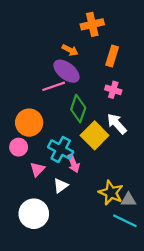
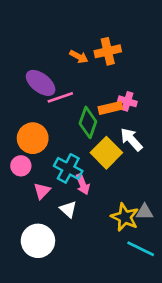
orange cross: (92, 24) -> (108, 51), moved
orange rectangle: (112, 56) -> (110, 108), moved, turned 60
purple ellipse: (66, 71) -> (41, 83), moved
white triangle: (61, 186) -> (68, 209), turned -42
gray triangle: (128, 200) -> (145, 212), moved

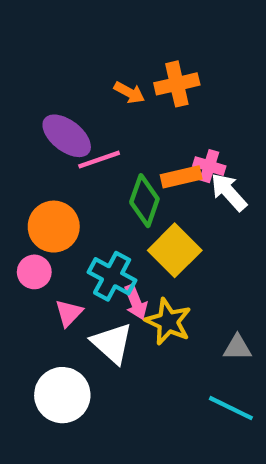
white arrow: (131, 139) -> (229, 192), moved
white triangle: (68, 209) -> (112, 343), size x1.5
yellow star: (125, 217) -> (168, 322), moved

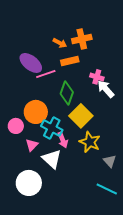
orange rectangle: (181, 177) -> (70, 61), moved
orange circle: (54, 227) -> (36, 112), moved
yellow star: (168, 322) -> (90, 142), moved
gray triangle: (237, 348) -> (110, 161), turned 48

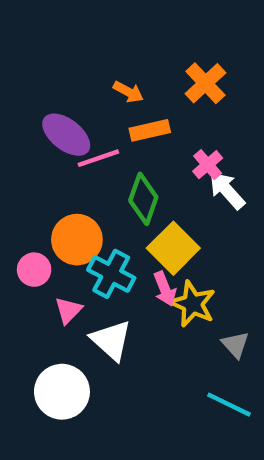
orange cross: (82, 39) -> (205, 83), moved, turned -30
pink cross: (97, 77) -> (208, 165), turned 32
pink arrow: (63, 140) -> (165, 289), moved

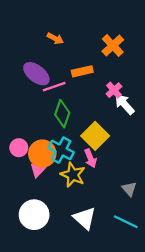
orange arrow: (128, 92) -> (55, 38), moved
green diamond: (143, 199) -> (62, 114), moved
orange circle: (77, 240) -> (42, 154), moved
yellow star: (193, 304) -> (73, 175), moved
white triangle: (111, 340) -> (85, 218), moved

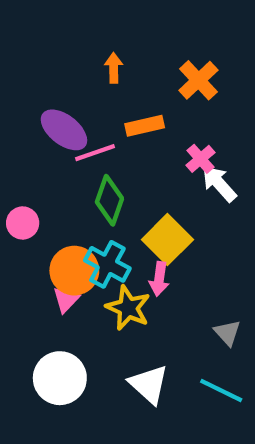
orange arrow: (55, 38) -> (114, 68), moved, turned -119
pink circle: (19, 148) -> (23, 223), moved
pink arrow: (90, 158) -> (159, 279), turned 30

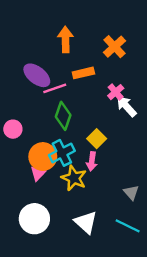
orange arrow: (114, 68) -> (65, 39), size x1.5
yellow square: (167, 240) -> (97, 139), size x0.7
cyan cross: (107, 264) -> (62, 153), turned 35

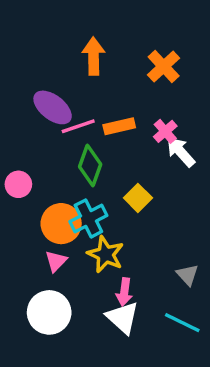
orange rectangle: (83, 73) -> (119, 126), moved
pink arrow: (92, 161) -> (124, 292), moved
pink triangle: (38, 173) -> (56, 261), moved

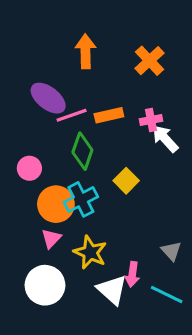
pink cross: (165, 131) -> (151, 120), turned 30
pink circle: (18, 184) -> (29, 168), moved
yellow star: (105, 254) -> (90, 252), moved
pink arrow: (124, 292) -> (132, 274), moved

